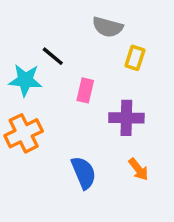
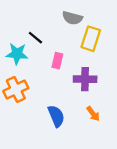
yellow rectangle: (135, 58) -> (91, 39), size x1.5

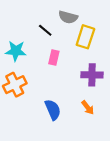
black line: (35, 38) -> (45, 30), moved
purple cross: (85, 79) -> (92, 75), moved

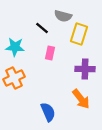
orange arrow: (88, 107) -> (81, 99), size x1.5
blue semicircle: (53, 110) -> (48, 112), moved

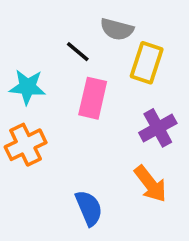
pink rectangle: (50, 53) -> (93, 98), size x1.5
purple cross: (85, 69) -> (158, 128), turned -30

